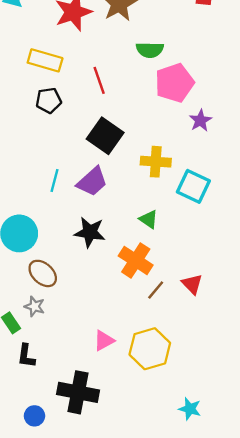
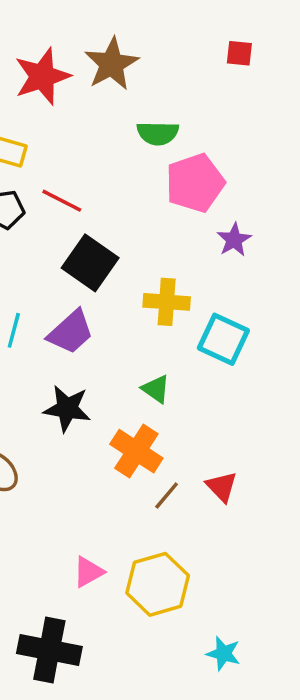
red line: (99, 80) -> (62, 201), moved, turned -44
cyan star: (190, 409) -> (223, 654), moved

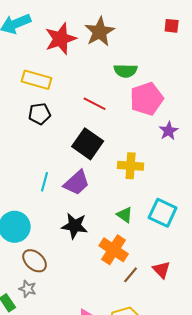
red line: (62, 201) -> (95, 104), moved
cyan square: (223, 339) -> (163, 213), moved

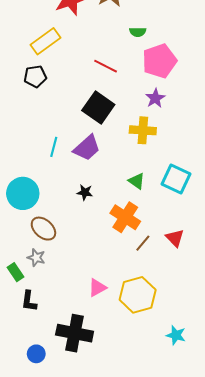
green semicircle: (126, 71) -> (138, 32), size x0.7
yellow rectangle: (37, 80) -> (46, 41), turned -52
black pentagon: (40, 114) -> (35, 76), moved
purple star: (169, 131) -> (155, 98), moved
black star: (75, 226) -> (85, 192), size x0.6

